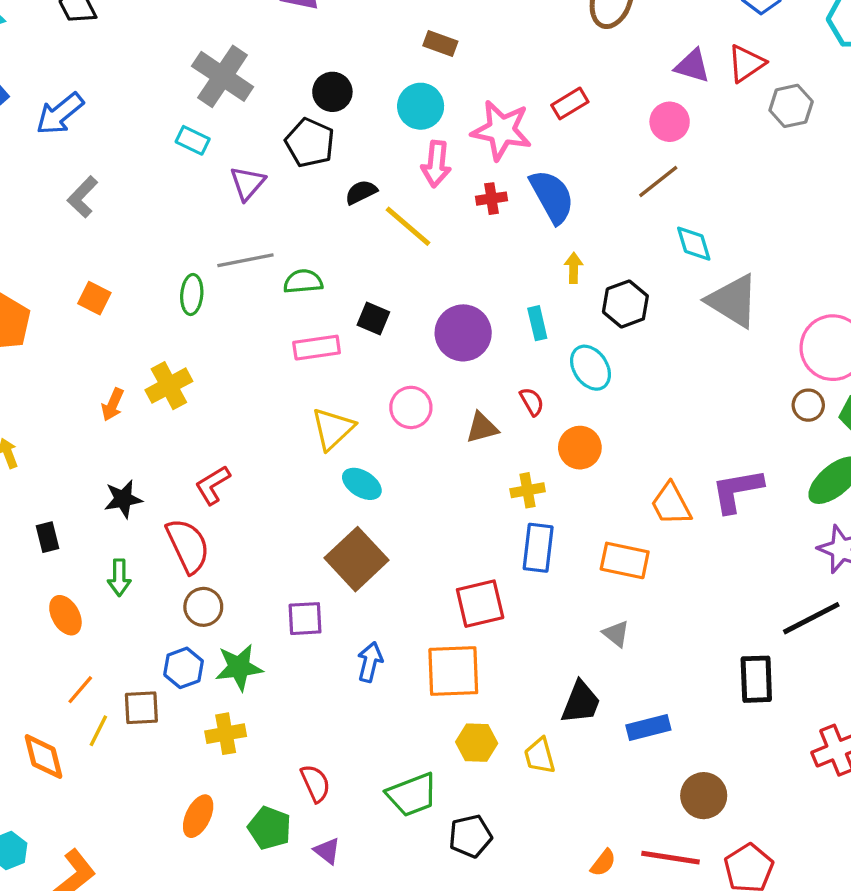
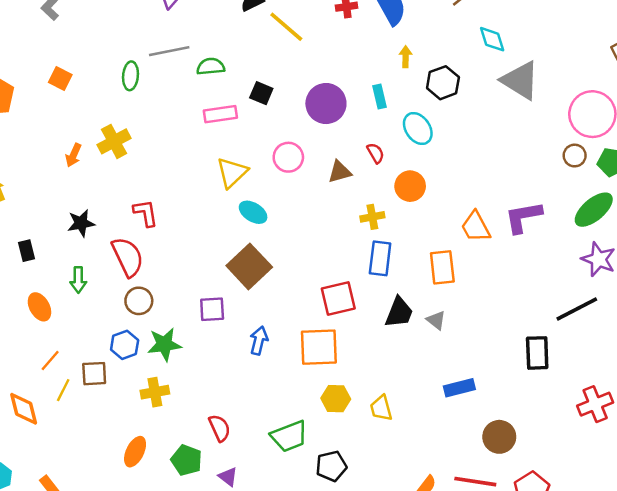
red L-shape: (213, 485) -> (146, 213), turned 112
orange rectangle: (625, 560) -> (442, 267), turned 72
black trapezoid: (581, 702) -> (399, 312), moved

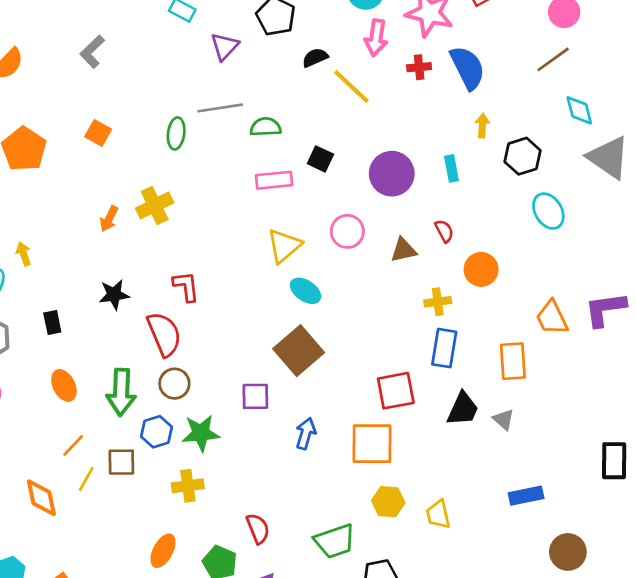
cyan ellipse: (418, 129) -> (548, 211), moved
green arrow: (78, 280) -> (121, 392), moved, size x1.6

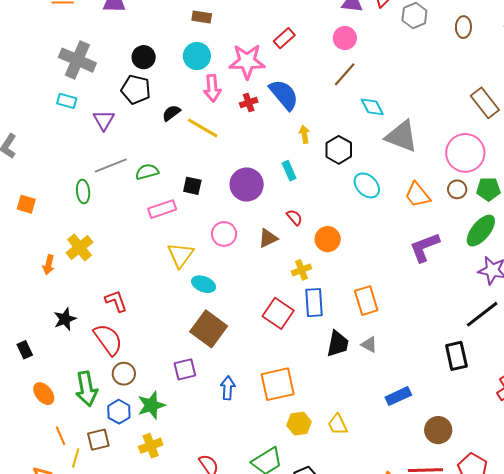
orange trapezoid: (552, 318) -> (417, 195), moved
red square: (396, 391) -> (278, 313), moved, turned -32
orange line: (73, 446) -> (61, 436), turned -54

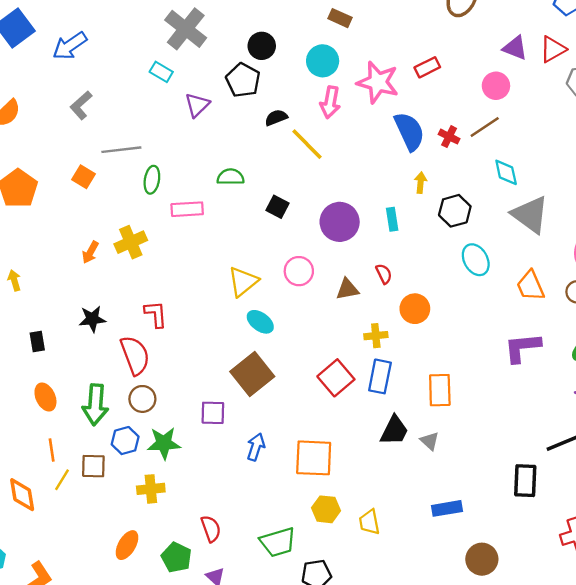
red cross: (249, 103) -> (449, 137), moved, turned 30
gray line: (111, 166) -> (121, 150), moved
pink rectangle: (162, 209) -> (187, 209), moved

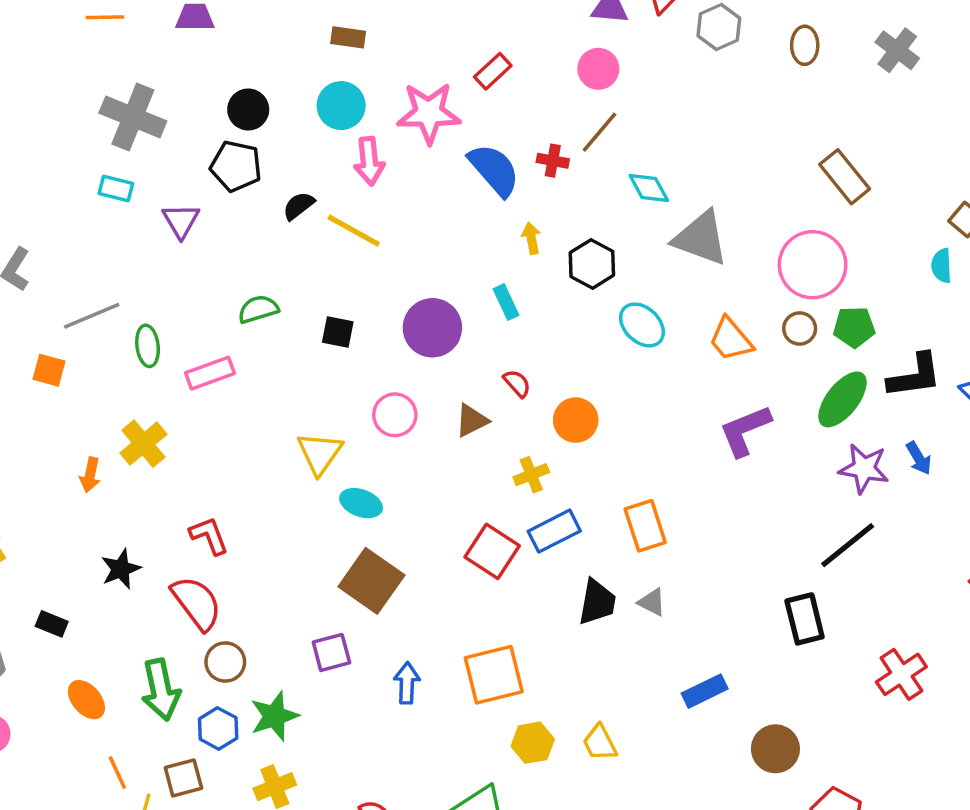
black rectangle: (37, 341) -> (52, 624), turned -42
blue rectangle: (380, 376) -> (554, 531), turned 68

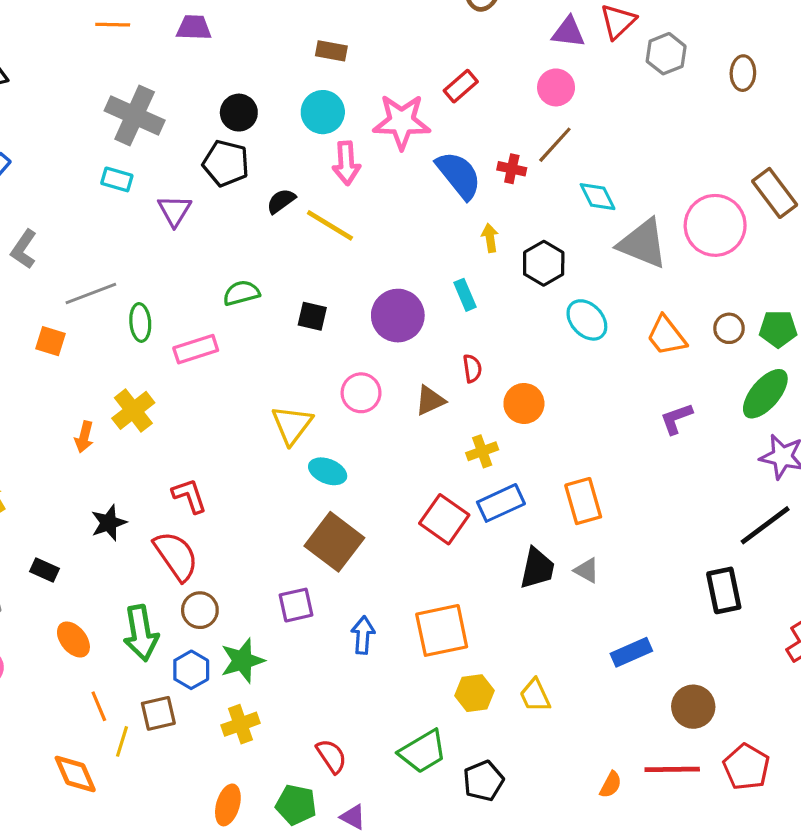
pink circle: (813, 265) -> (715, 225), moved
red semicircle: (517, 383) -> (472, 368), turned 32
purple L-shape: (745, 431) -> (676, 419), size x0.7

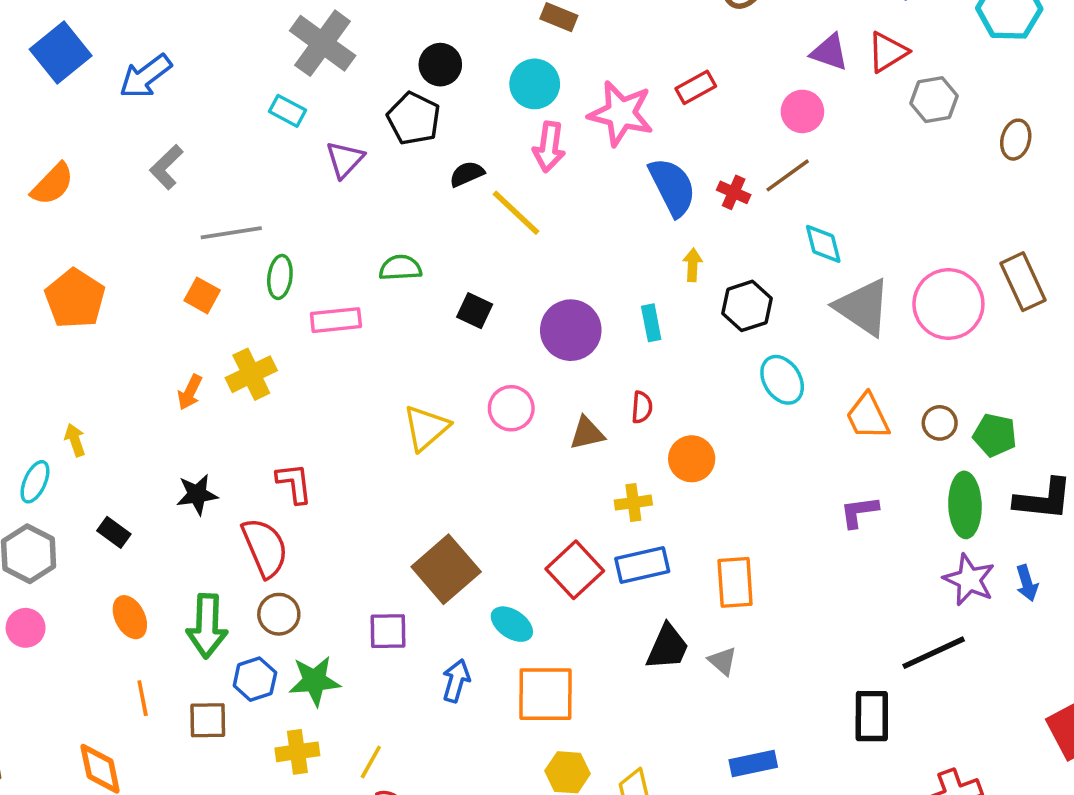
orange square: (51, 341) -> (202, 295), moved
green ellipse: (765, 394) -> (965, 505), turned -54
cyan ellipse: (328, 471) -> (512, 624), moved
yellow line: (122, 741) -> (371, 762), moved

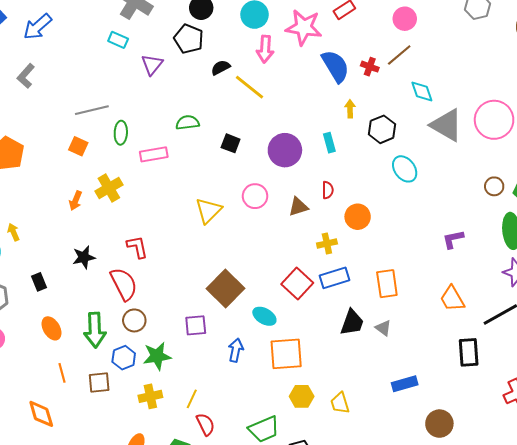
gray L-shape: (166, 167) -> (26, 76), moved
orange trapezoid: (868, 416) -> (452, 299), moved
black rectangle: (114, 532) -> (39, 282), turned 36

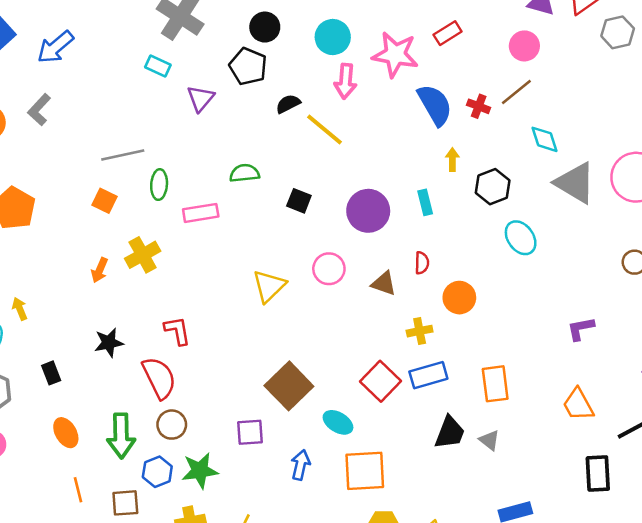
brown triangle: (298, 207) -> (384, 283), turned 35

